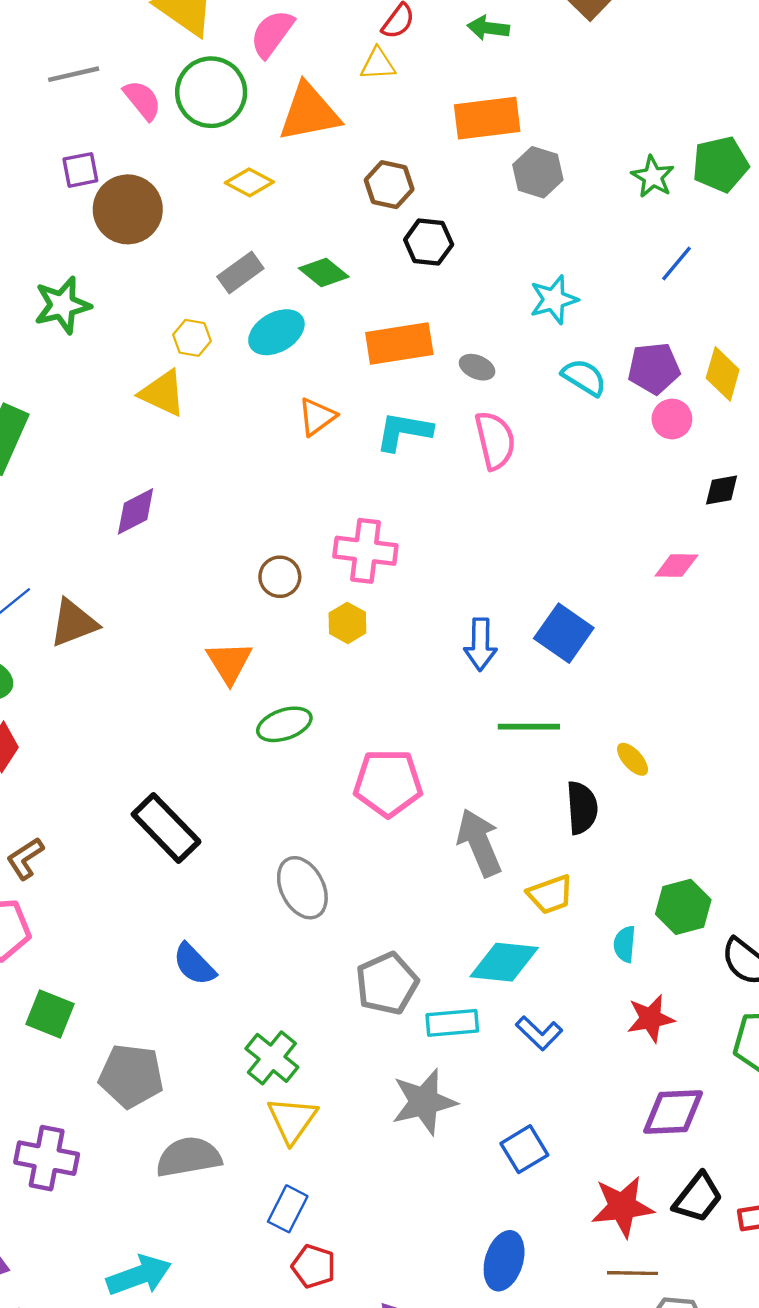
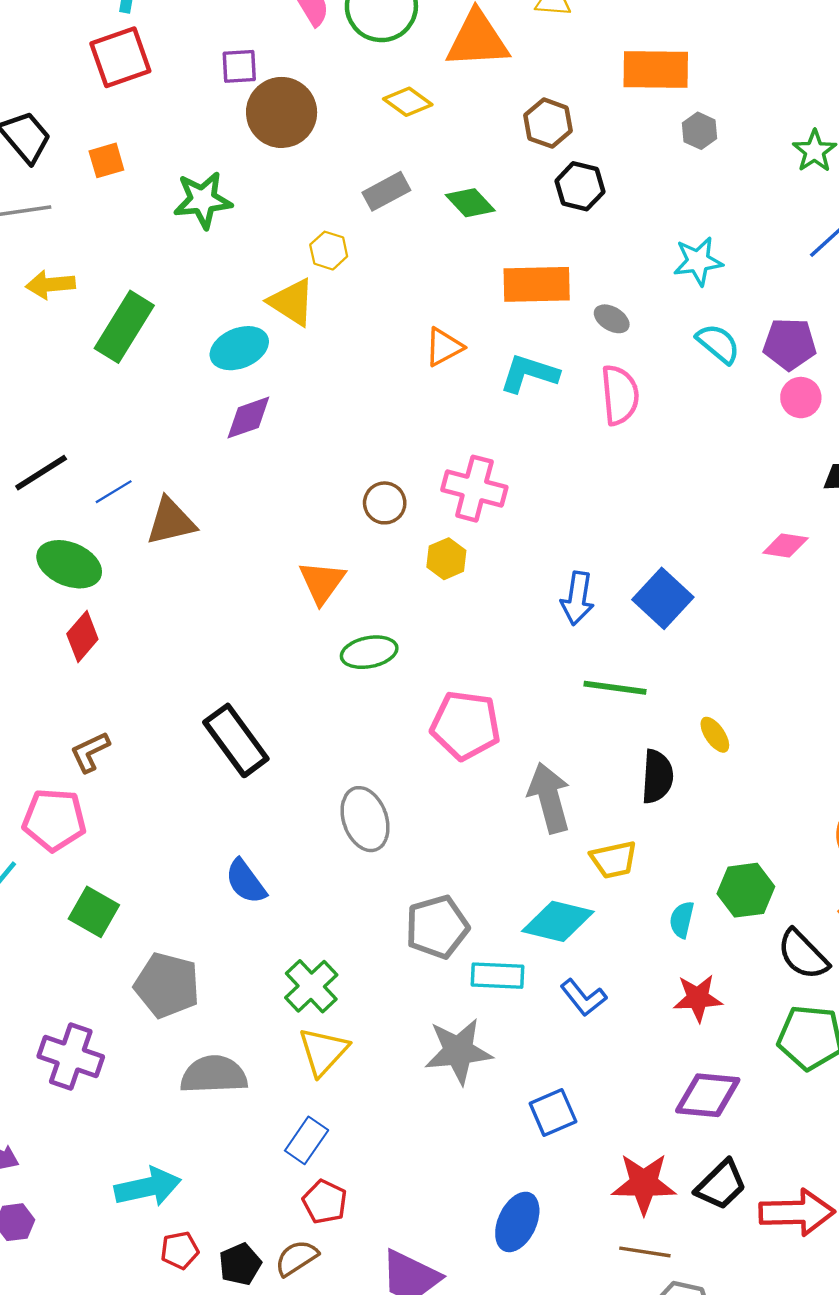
gray hexagon: (538, 172) -> (699, 131), size x0.7
cyan ellipse: (276, 332) -> (239, 348), moved

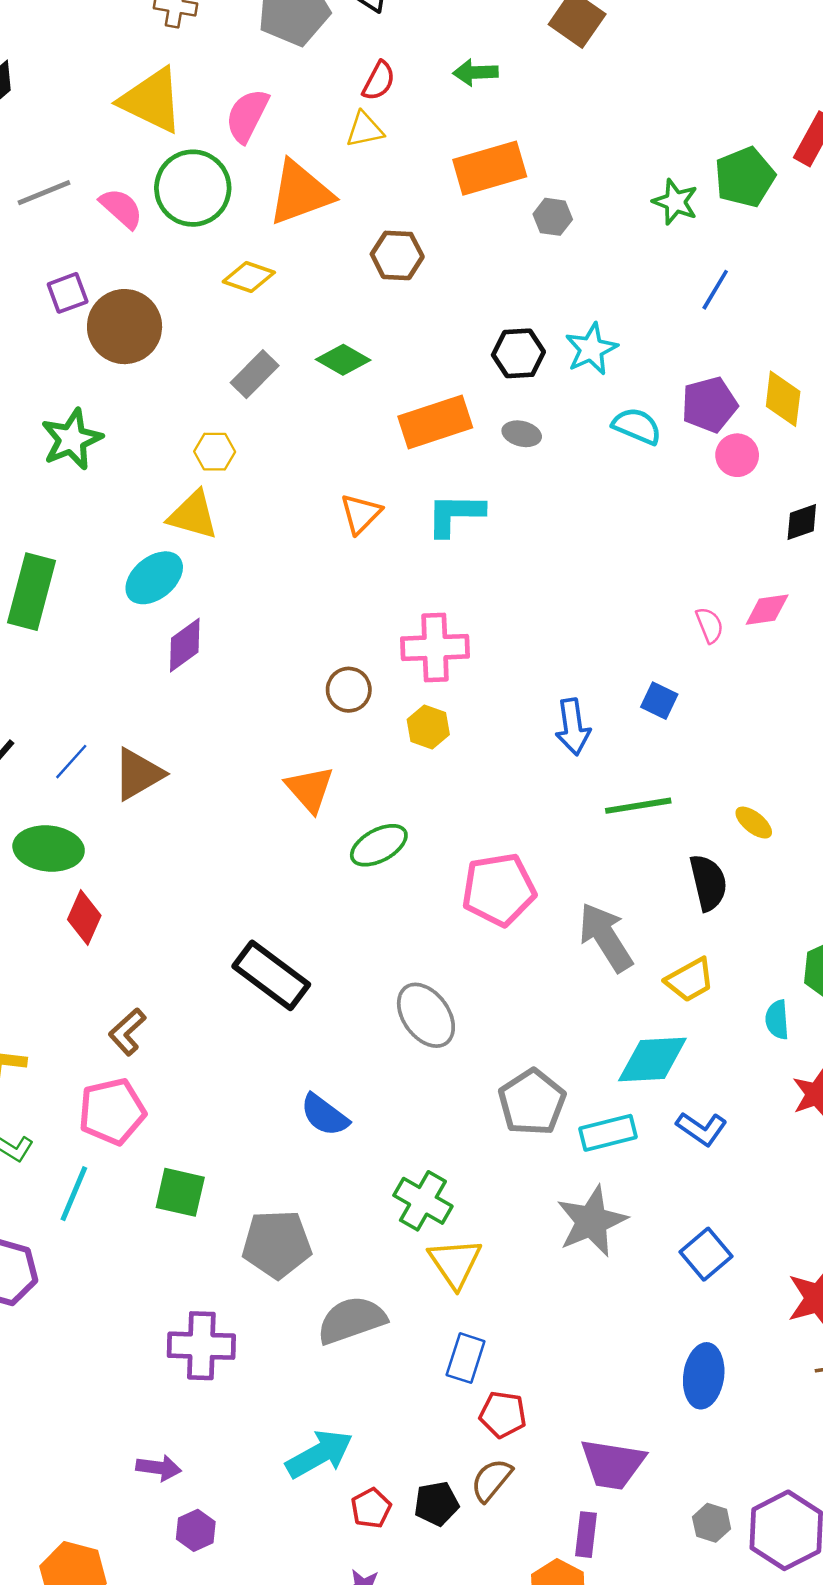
black hexagon: (580, 186) -> (518, 353), moved
pink semicircle: (620, 395) -> (709, 625), moved, size x0.6
blue square: (663, 598) -> (659, 701), size x0.6
black pentagon: (240, 1264) -> (436, 1504), turned 30

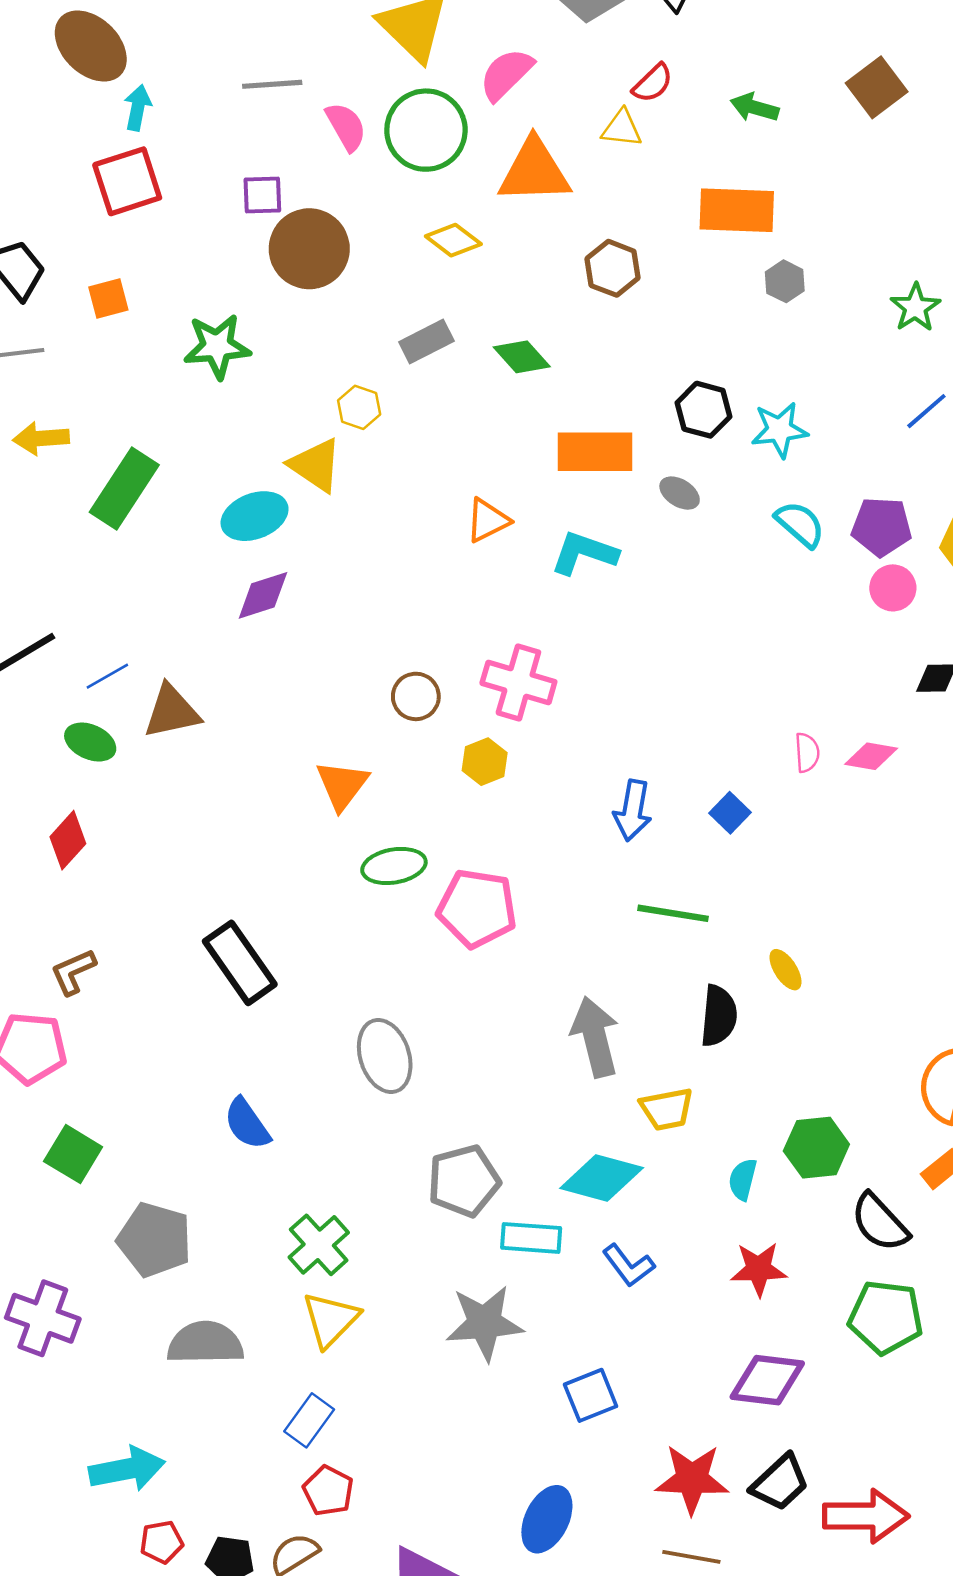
green ellipse: (49, 849) -> (90, 742), moved, size x0.7
pink pentagon: (499, 890) -> (477, 908), moved

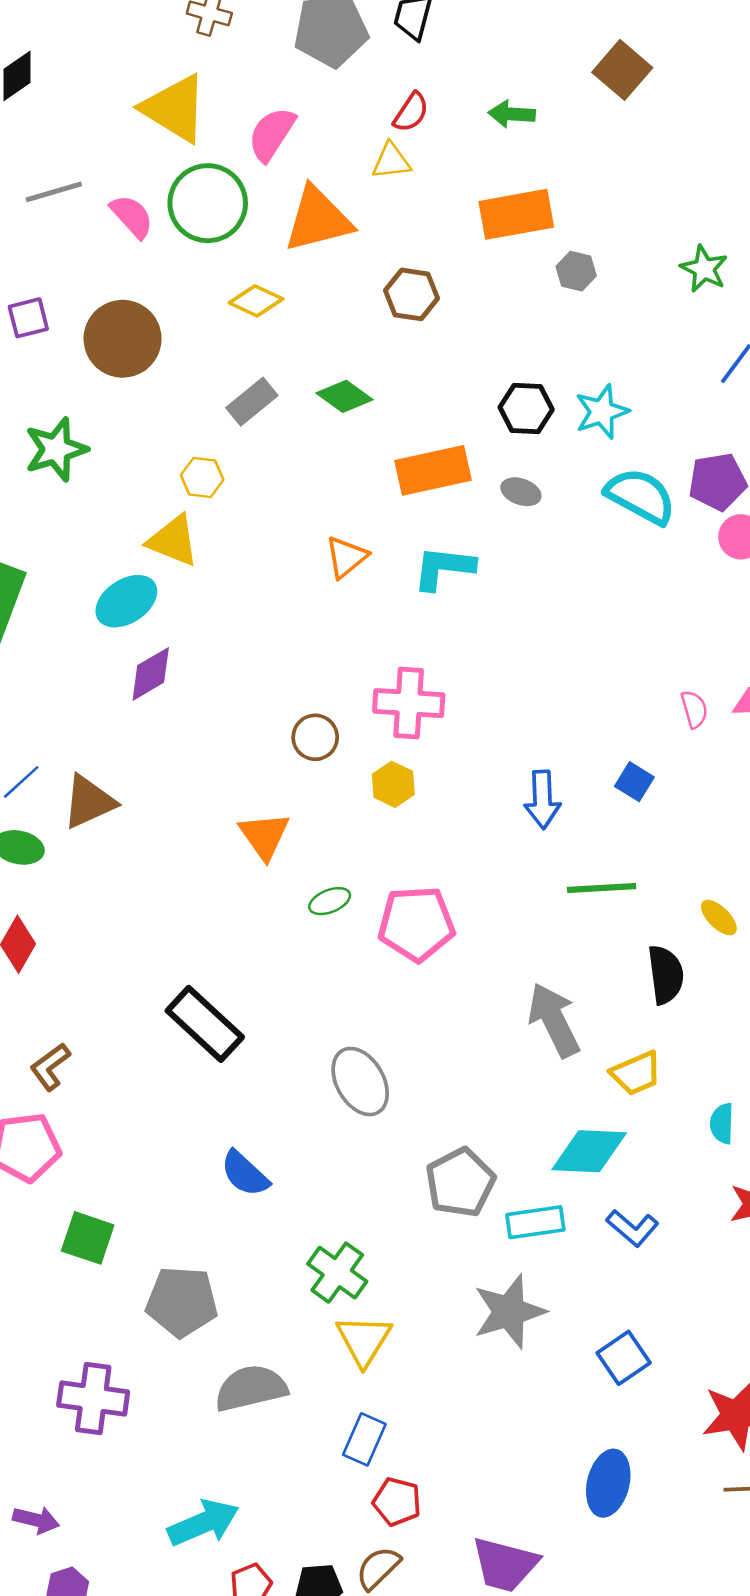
purple square: (262, 195) -> (28, 318), moved
cyan semicircle: (800, 524) -> (641, 496), size x1.4
green ellipse: (394, 866) -> (330, 901), size x0.7

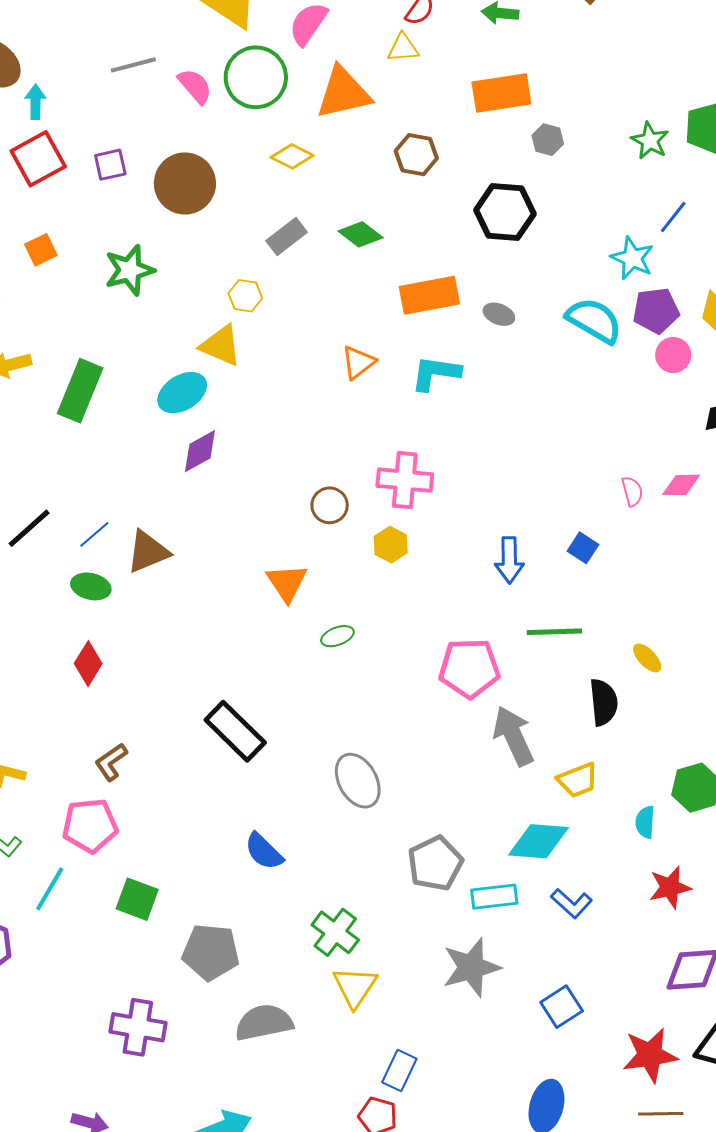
black hexagon: (526, 408) -> (505, 212), moved, size x1.4
cyan star: (602, 412) -> (632, 258), moved, turned -30
pink pentagon: (416, 924) -> (469, 668), moved
blue rectangle: (364, 1439) -> (399, 1071), moved

